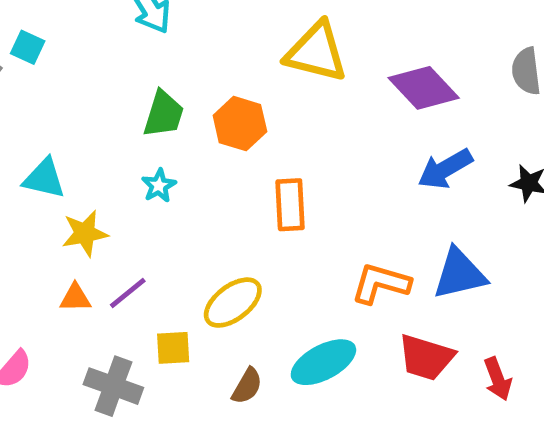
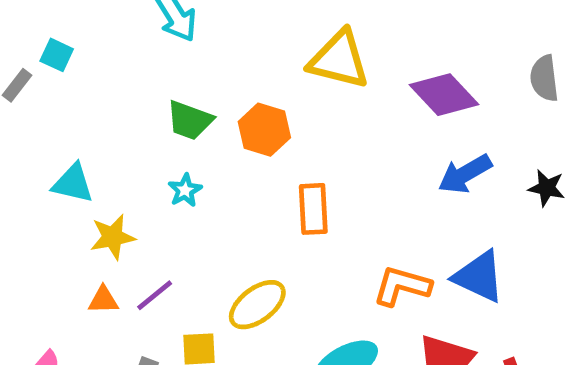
green trapezoid: (164, 114) -> (190, 120), turned 93
blue triangle: (459, 274) -> (479, 277), turned 38

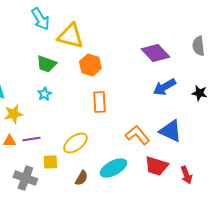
yellow triangle: (339, 60) -> (70, 36), moved
orange hexagon: (264, 130) -> (90, 65), moved
orange L-shape: (402, 286) -> (137, 135), turned 35
purple line: (155, 295) -> (31, 139), turned 30

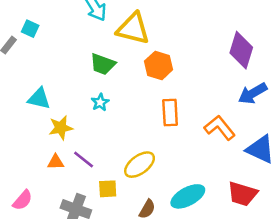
purple diamond: (155, 53) -> (241, 50), turned 60
orange L-shape: (137, 135) -> (220, 128), moved
purple line: (31, 139) -> (84, 160), turned 48

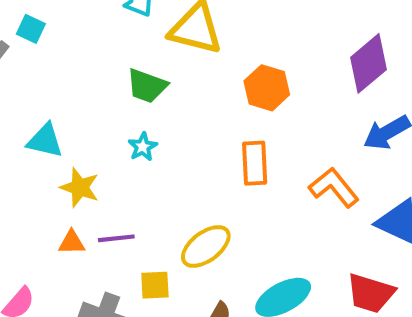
purple diamond: (241, 50) -> (369, 63), turned 33
orange hexagon: (159, 65) -> (267, 88), moved
yellow star: (61, 128) -> (80, 187), turned 30
purple line: (84, 160) -> (116, 238), turned -45

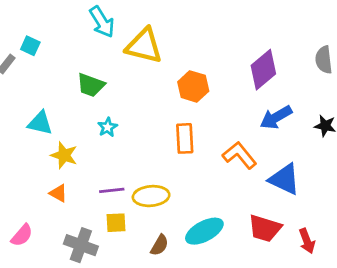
green trapezoid: (147, 86) -> (91, 85), moved
purple line: (116, 238) -> (112, 190), moved
orange triangle: (72, 242) -> (58, 193), turned 30
yellow ellipse: (206, 246) -> (151, 196), turned 32

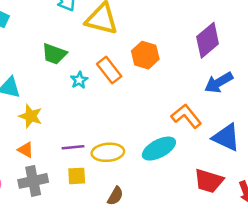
cyan star: (108, 127) -> (79, 80), moved
orange rectangle: (185, 138) -> (109, 70), moved, turned -35
cyan ellipse: (204, 231) -> (159, 149), moved
gray cross: (81, 245) -> (33, 181), moved, turned -32

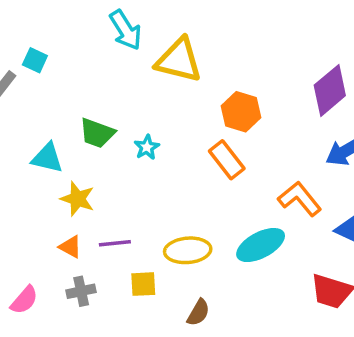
green trapezoid: (54, 54) -> (97, 133), moved
orange rectangle: (109, 70) -> (227, 160), moved
purple line: (73, 147) -> (115, 243), moved
gray cross: (33, 181) -> (81, 291), size x0.7

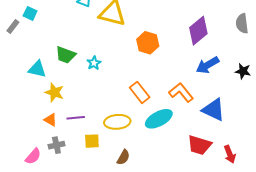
orange rectangle: (227, 160) -> (140, 92), moved
pink semicircle: (24, 300) -> (33, 156), moved

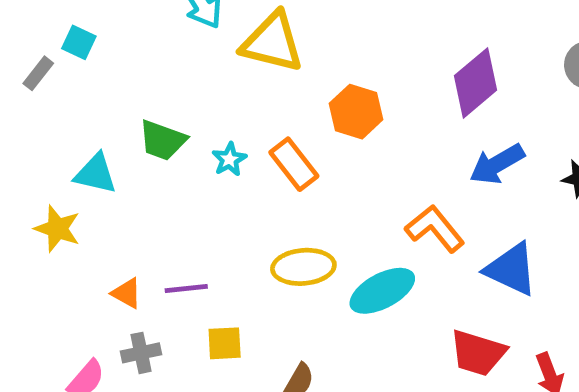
yellow star: (54, 92) -> (57, 229), moved
orange rectangle: (140, 92) -> (294, 164), moved
yellow ellipse: (117, 122) -> (303, 267), moved

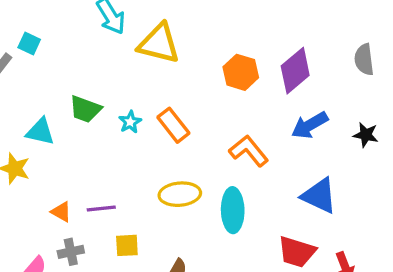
orange hexagon: (356, 112) -> (241, 72), moved
orange L-shape: (435, 229) -> (249, 151), moved
cyan ellipse: (382, 291) -> (233, 210), turned -63

